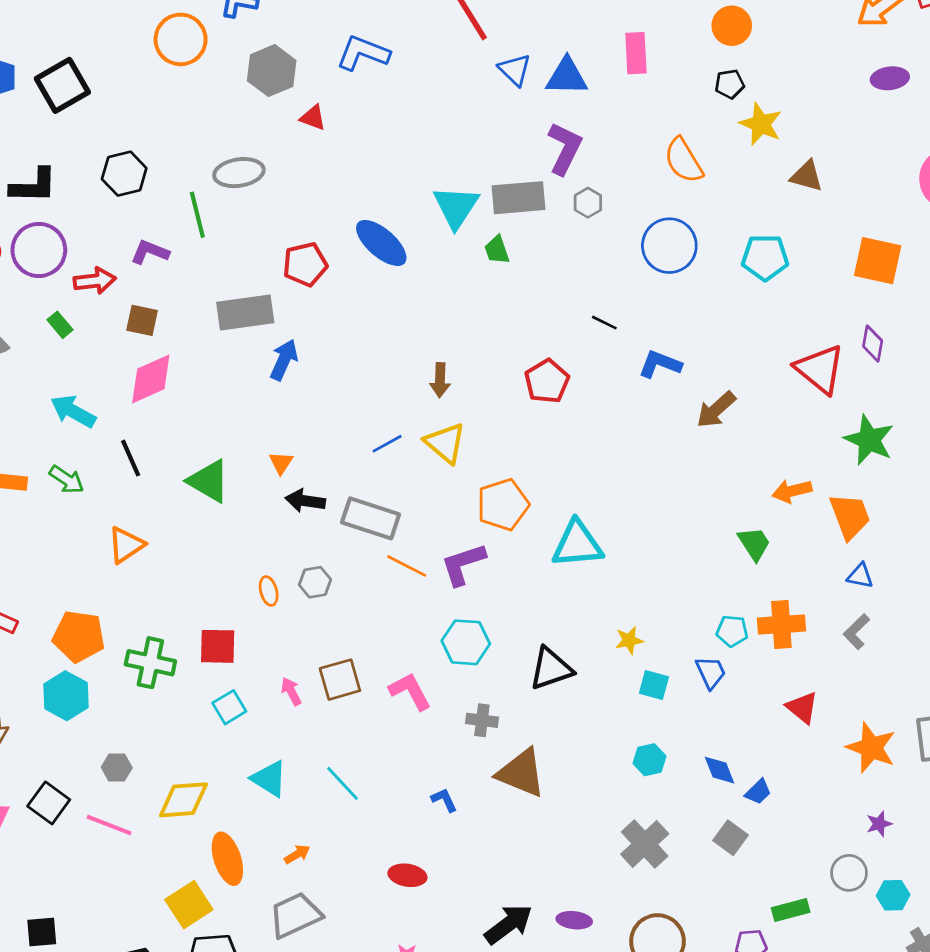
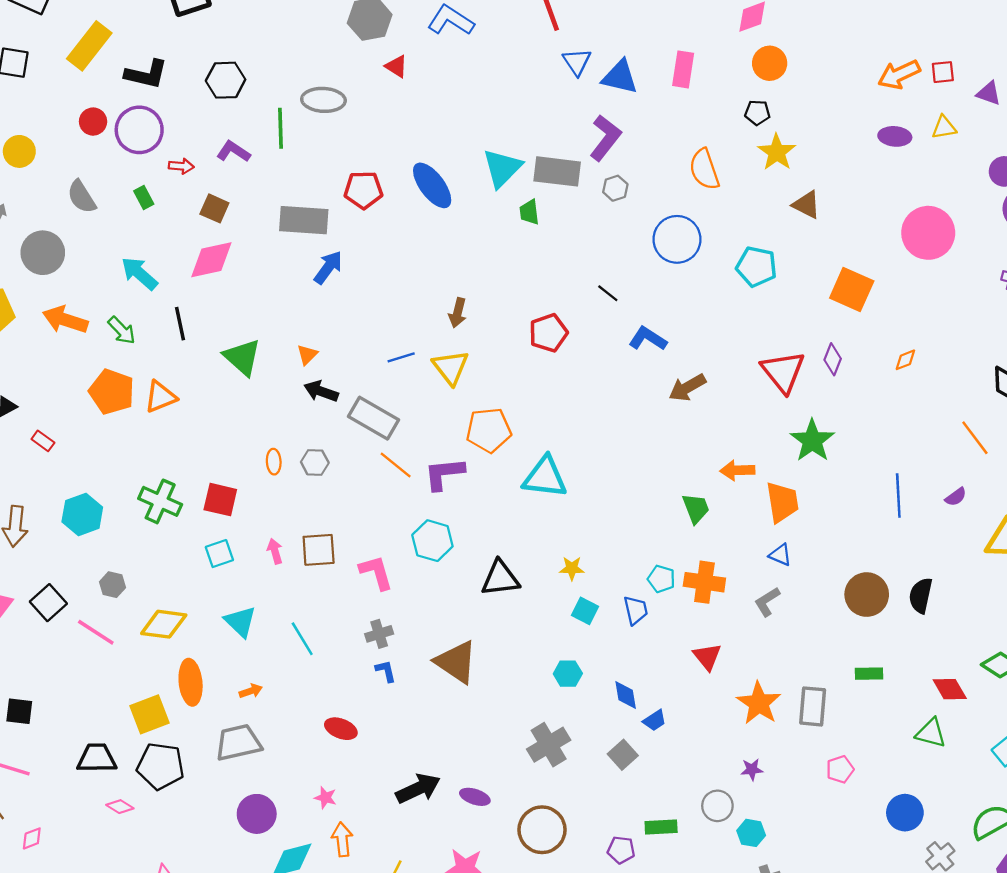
red arrow: (95, 281) -> (181, 166), size x0.7
orange pentagon: (79, 636) -> (112, 392), moved
gray cross: (482, 720) -> (379, 634), moved, turned -36

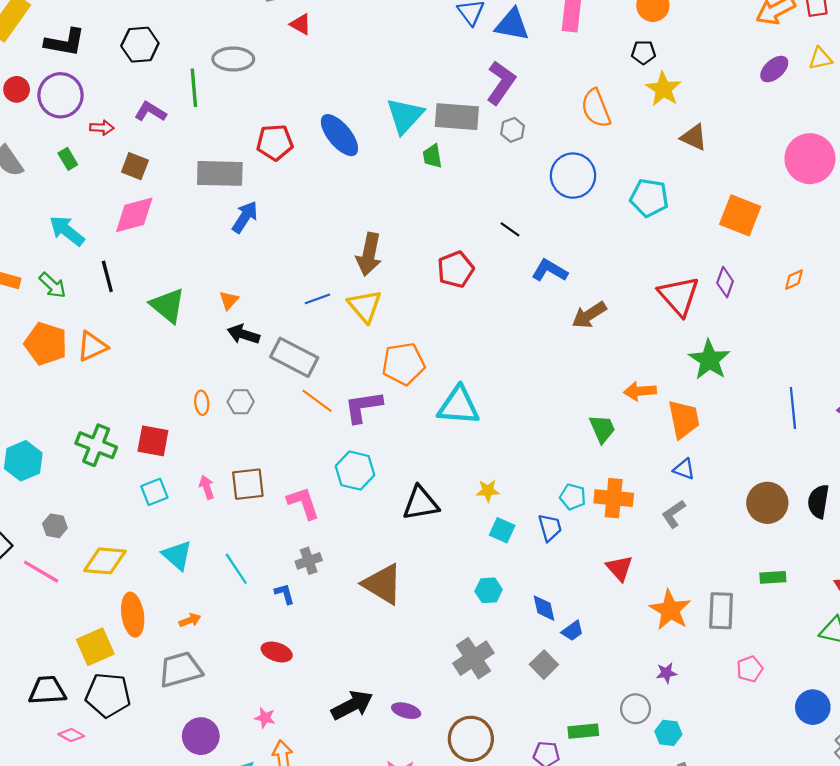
purple ellipse: (895, 136) -> (774, 69), turned -44
brown arrow: (458, 313) -> (369, 254), size x1.5
blue L-shape: (386, 671) -> (285, 594), moved

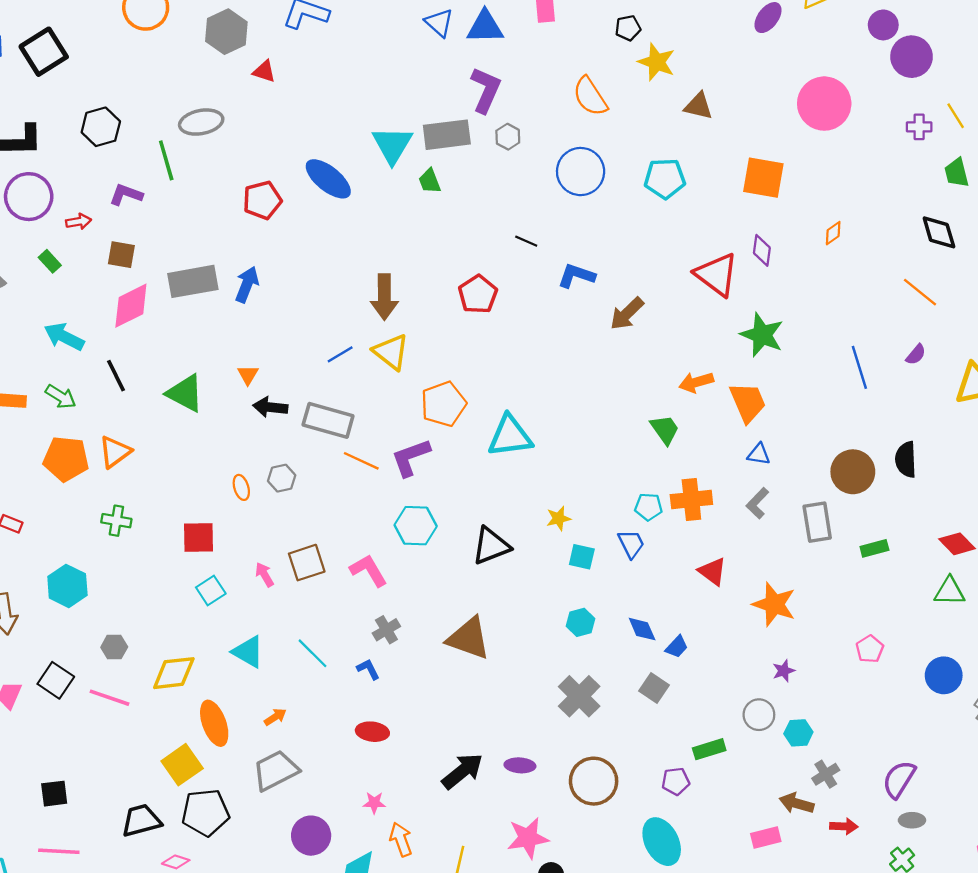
gray rectangle: (220, 173) -> (193, 281), moved
green cross: (96, 445) -> (116, 521), moved, size x0.7
gray rectangle: (721, 611) -> (817, 522), moved

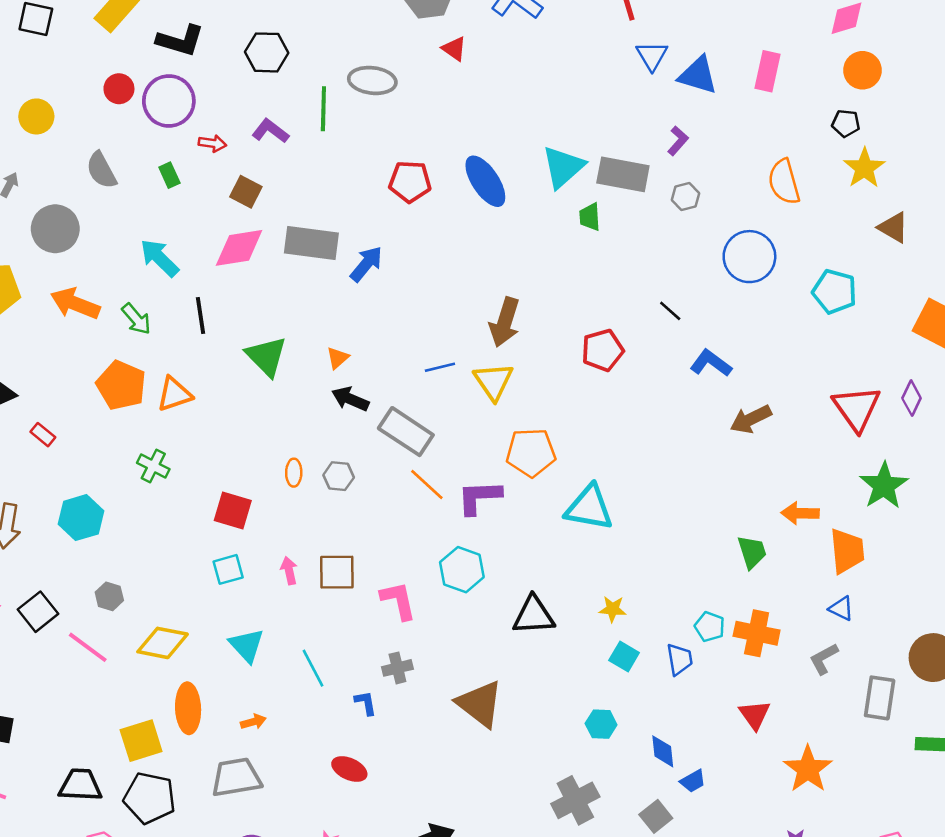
purple L-shape: (486, 90) -> (678, 141), size x0.6

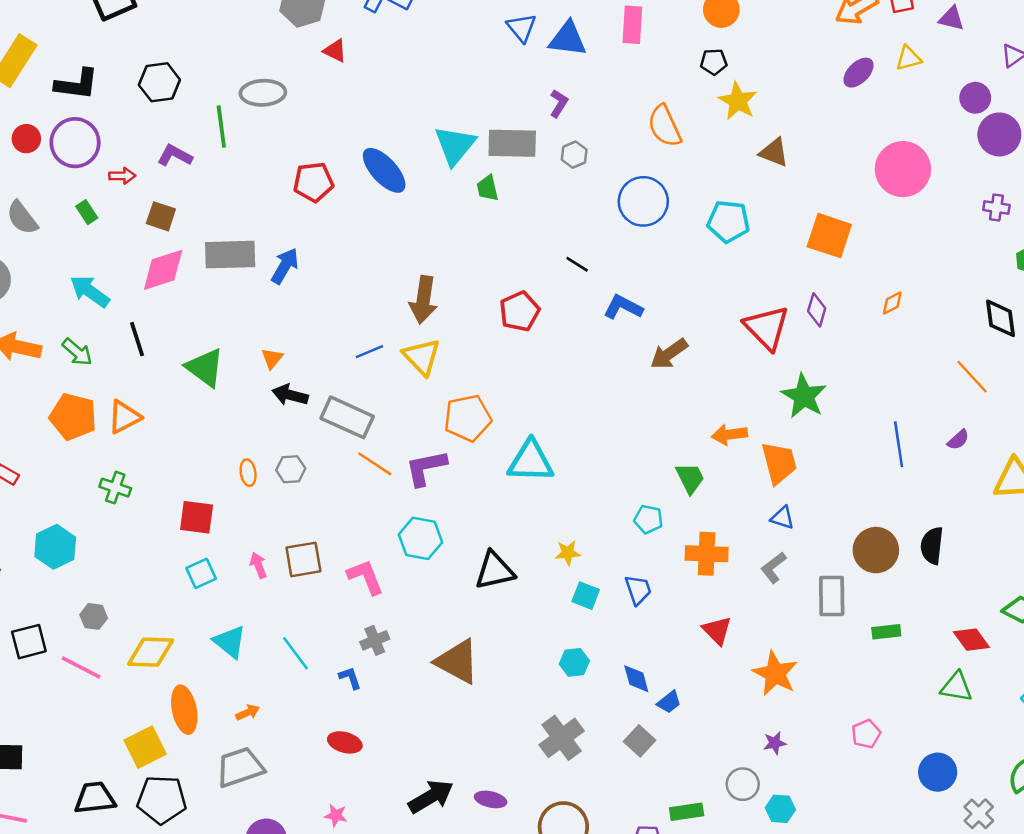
black square: (38, 612) -> (29, 642), turned 33
cyan pentagon: (710, 627) -> (648, 519), moved

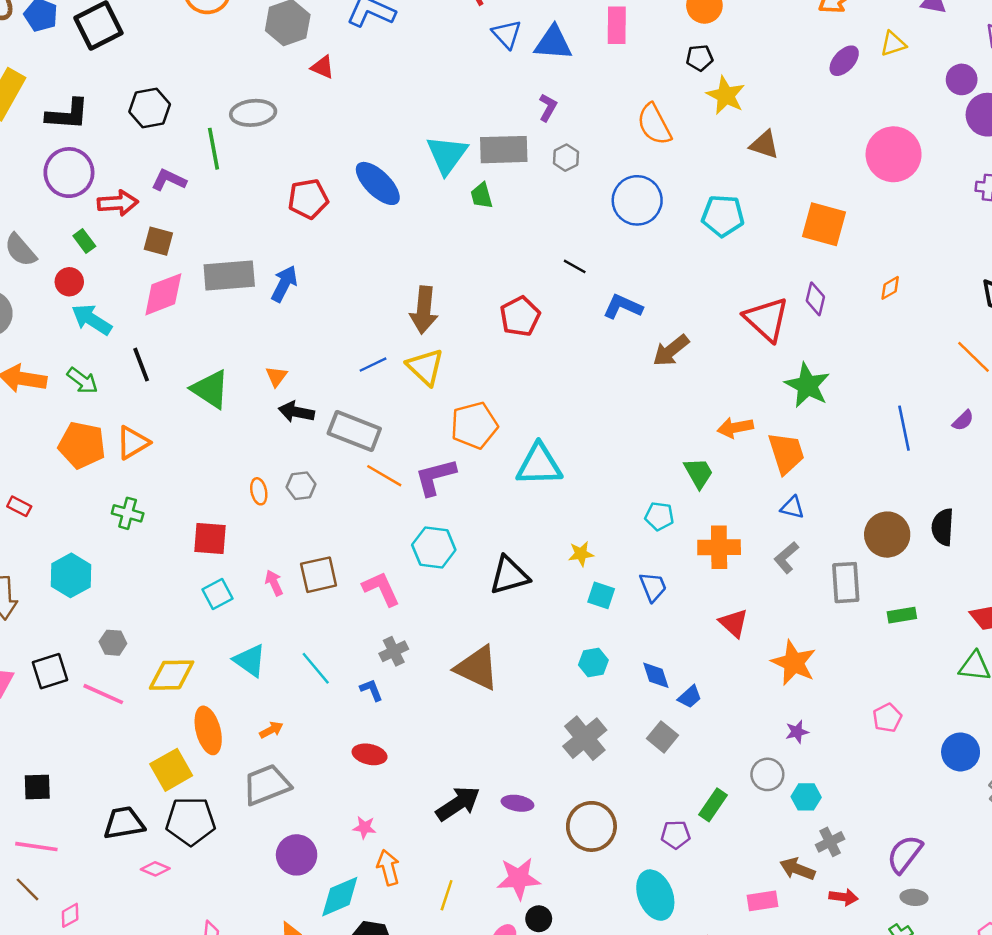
red circle: (26, 139) -> (69, 282), moved
red arrow: (122, 176) -> (118, 203), size x1.5
green rectangle: (687, 812) -> (713, 805), turned -44

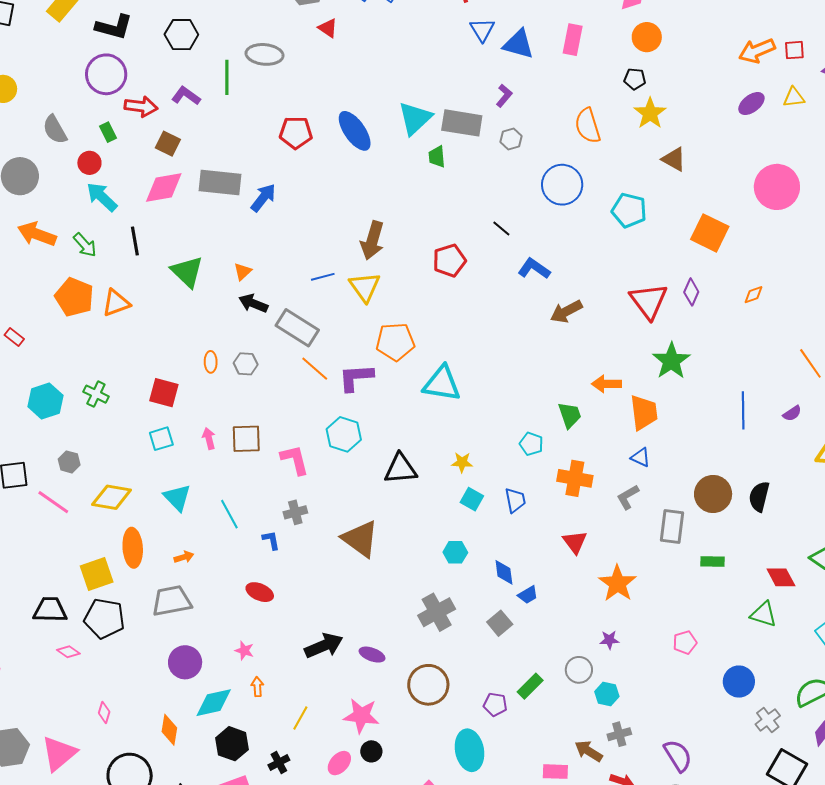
green cross: (128, 513) -> (96, 394), moved
purple semicircle: (905, 854) -> (678, 756), turned 100
orange arrow: (388, 868) -> (257, 687), size x0.7

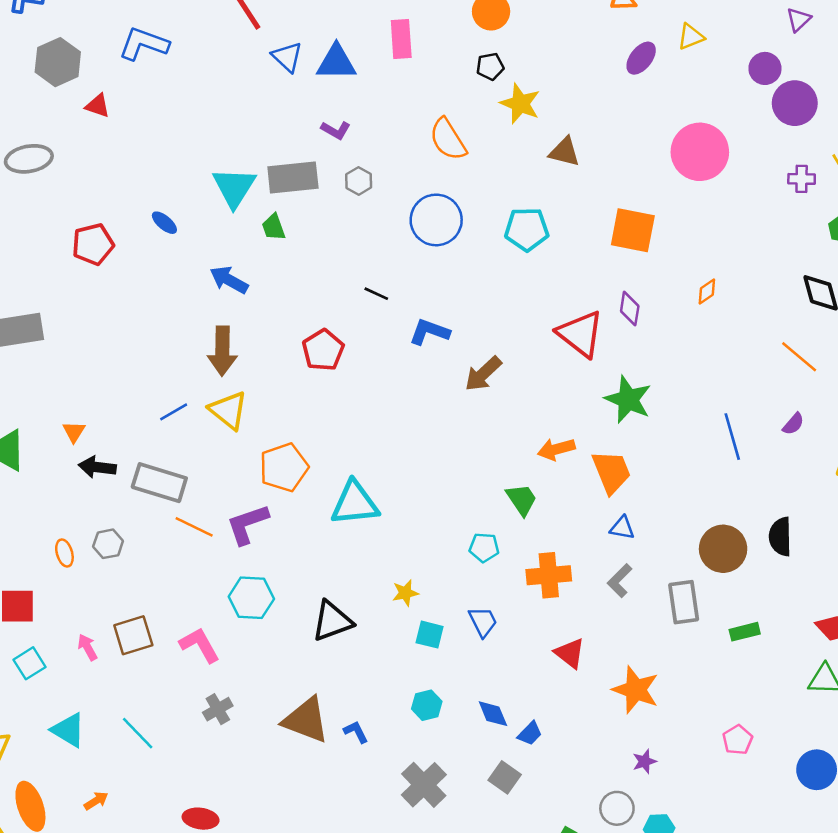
purple L-shape: (504, 96) -> (336, 130), turned 95
blue ellipse: (355, 131) -> (164, 223), size x0.5
blue arrow: (263, 198) -> (229, 280), moved, turned -84
blue L-shape: (271, 540) -> (356, 732), moved

